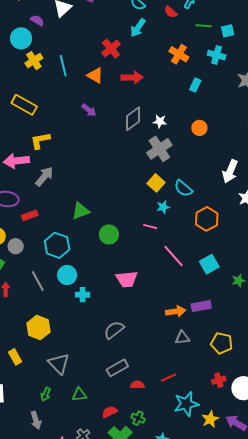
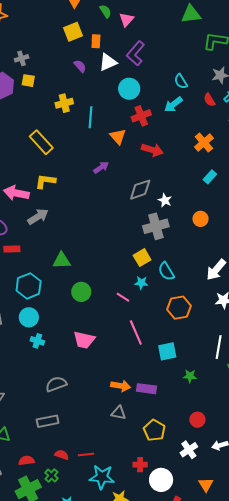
cyan circle: (21, 38) -> (129, 89), moved
purple arrow: (89, 110) -> (101, 167), turned -91
red line: (169, 378) -> (86, 454), moved
red semicircle: (137, 385) -> (62, 455), moved

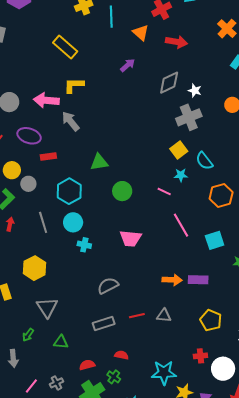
gray arrow: (38, 217) -> (71, 121), turned -90
gray triangle: (119, 413) -> (164, 316), moved
red line: (86, 454) -> (137, 316), moved

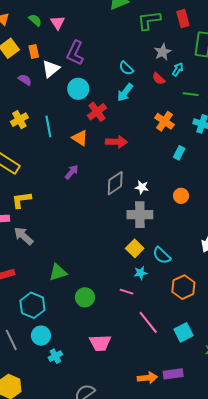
gray cross: (189, 117) -> (140, 215), turned 30
cyan cross: (84, 245) -> (55, 356), turned -32

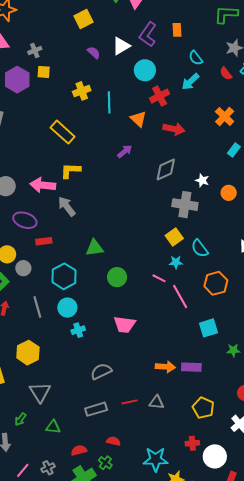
orange rectangle: (34, 52) -> (177, 30), moved
white star: (142, 187) -> (202, 180), moved
pink line: (148, 322) -> (180, 296), moved

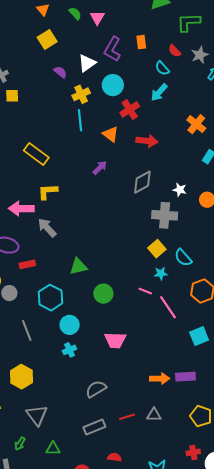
red semicircle: (226, 74) -> (175, 51), moved
yellow cross: (82, 91) -> (81, 94), moved
cyan circle: (67, 308) -> (70, 325), moved

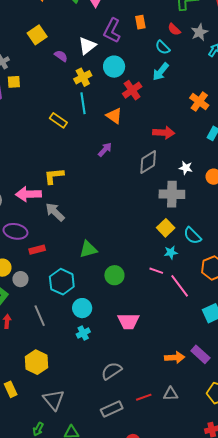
yellow square: (47, 39) -> (37, 35), moved
red arrow: (147, 141) -> (164, 133), moved
yellow rectangle: (36, 154) -> (58, 120), moved, size x0.7
purple rectangle: (186, 377) -> (200, 354), turned 48

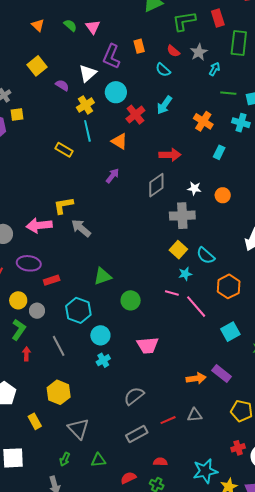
cyan arrow: (161, 72) -> (164, 105), moved
gray arrow: (55, 212) -> (81, 228), moved

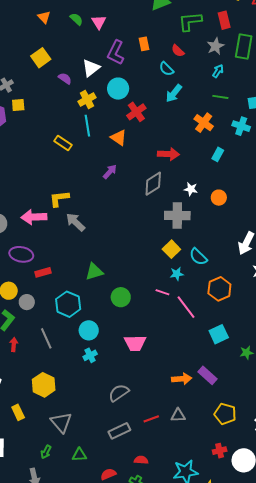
gray star: (199, 52) -> (216, 46), moved
green line: (228, 93) -> (220, 97), moved
cyan arrow: (164, 105) -> (174, 93), moved

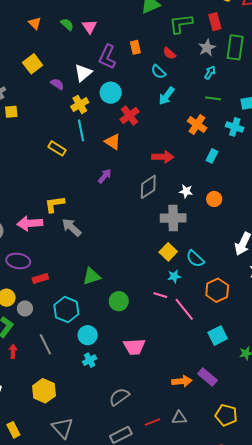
yellow rectangle: (18, 412) -> (13, 430), moved

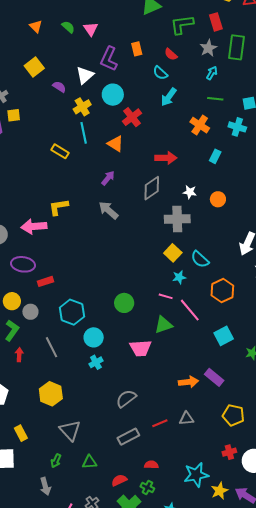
gray arrow: (72, 227) -> (108, 210), moved
green triangle: (92, 276) -> (163, 325), moved

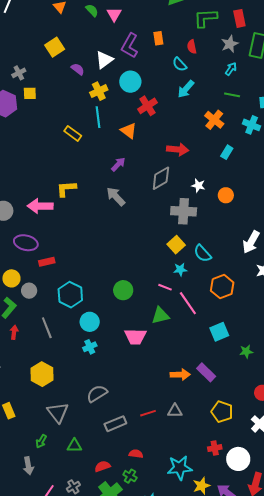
red semicircle: (171, 54) -> (192, 47), turned 32
gray semicircle: (126, 399) -> (97, 394), moved

